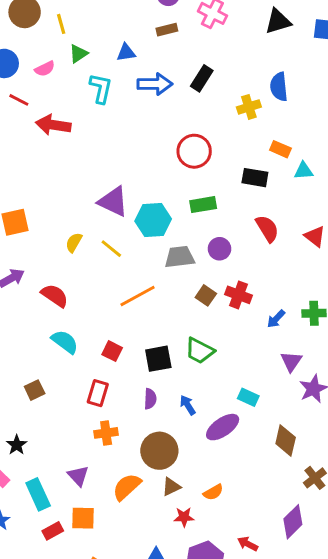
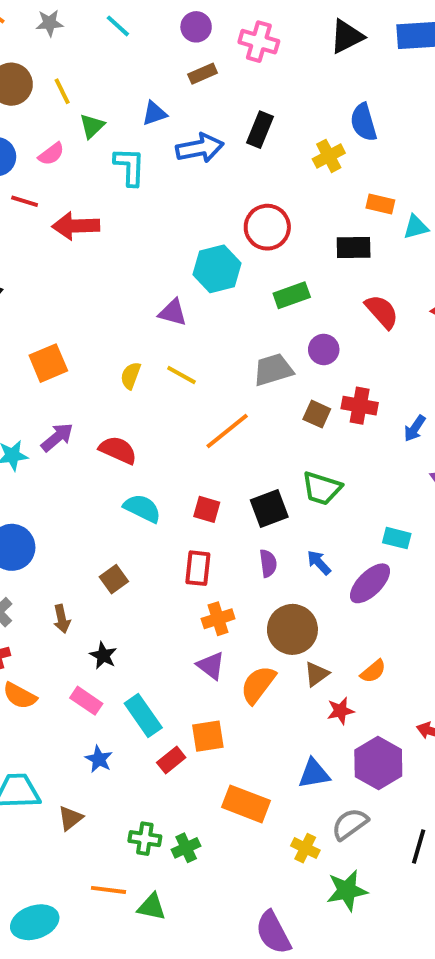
purple triangle: (113, 202) -> (173, 313), size x0.7
cyan hexagon: (153, 220) -> (217, 269), moved
purple triangle: (78, 476) -> (211, 666), moved

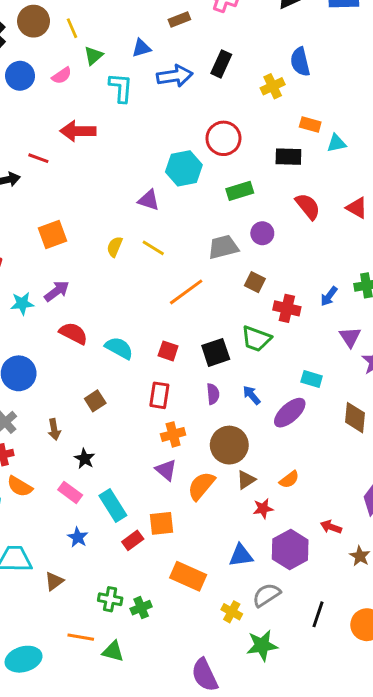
red line: (25, 201) -> (38, 158), moved
red cross: (360, 406) -> (287, 308), moved
red semicircle: (118, 450) -> (73, 333), moved

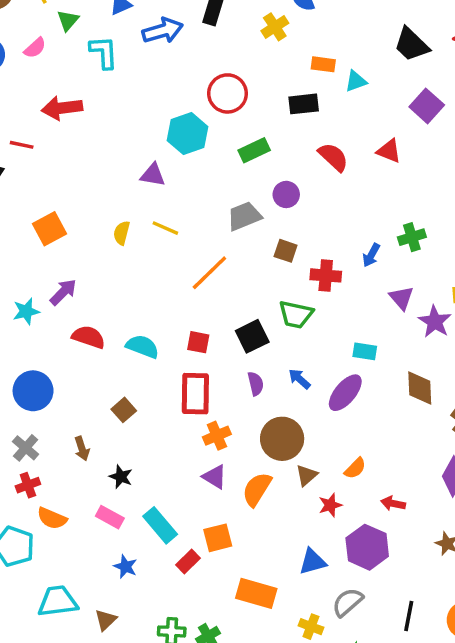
red rectangle: (159, 395) -> (195, 394), size x1.4
red arrow: (331, 527) -> (393, 503), moved

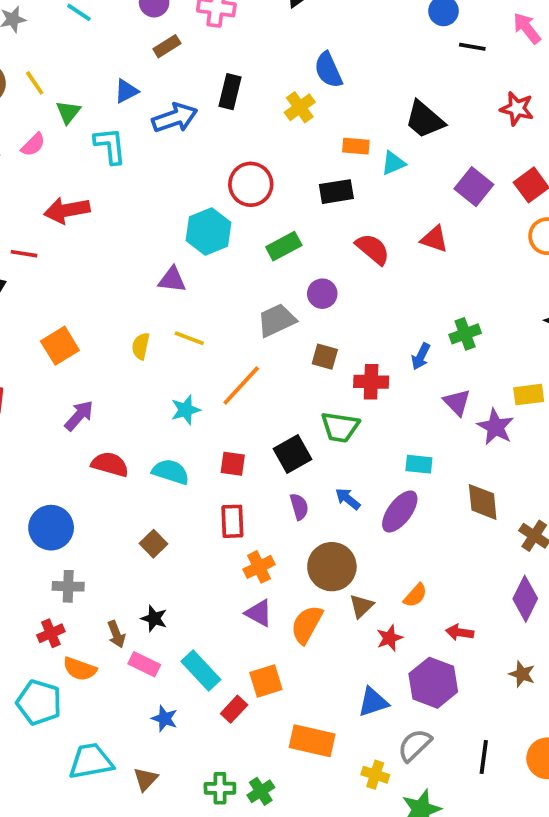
black trapezoid: (411, 44) -> (425, 120), moved
cyan star: (26, 311) -> (186, 410), moved
red rectangle: (195, 394) -> (232, 521), size x0.7
gray cross: (26, 448) -> (68, 586), moved, turned -36
brown arrow: (82, 449) -> (116, 634), moved

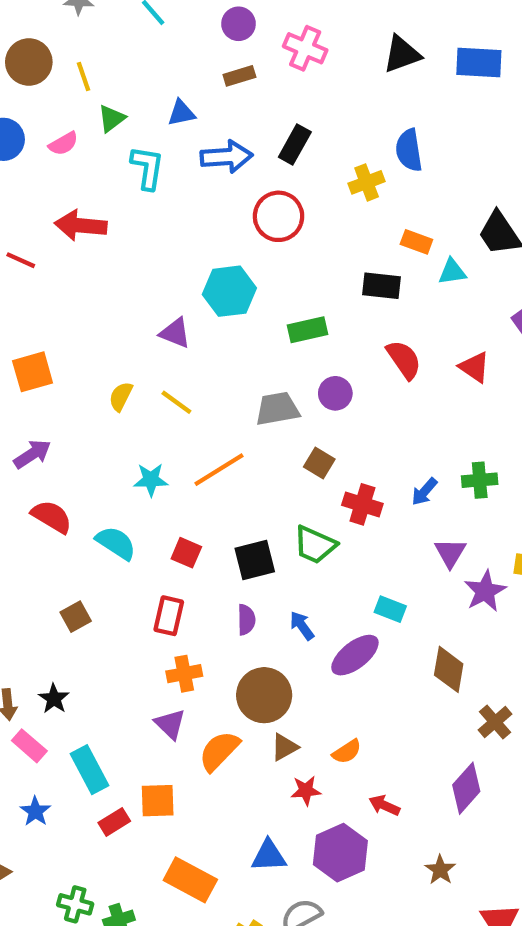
red circle: (251, 184) -> (279, 216), moved

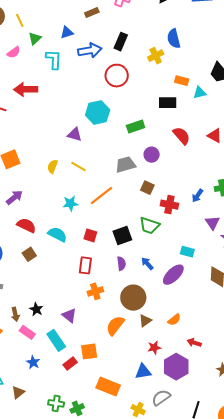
brown square: (76, 617) -> (29, 254), moved
purple triangle: (170, 724) -> (69, 315), moved
red star: (306, 791) -> (154, 348), moved

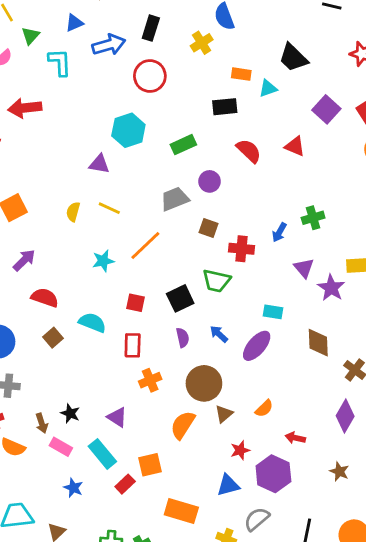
cyan semicircle: (57, 234) -> (92, 322), moved

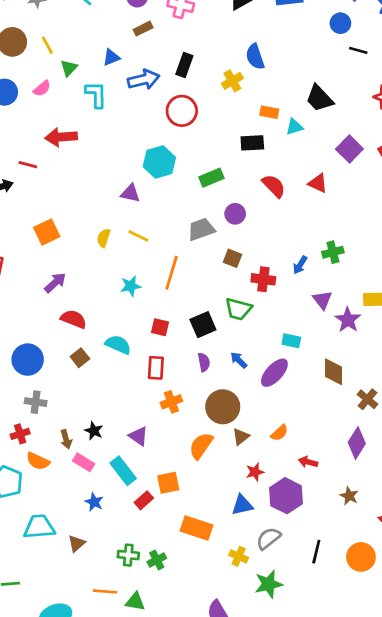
orange line: (145, 245) -> (172, 273), turned -32

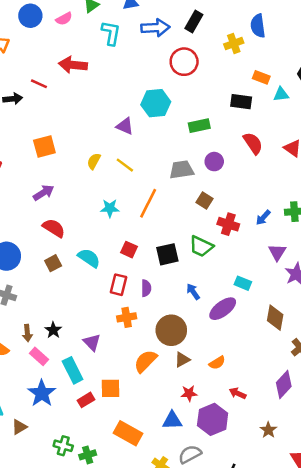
purple semicircle: (204, 362) -> (146, 288), moved
blue star: (94, 502) -> (42, 393), size x1.6

